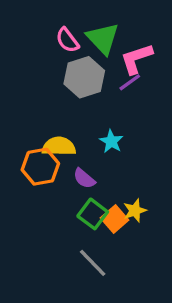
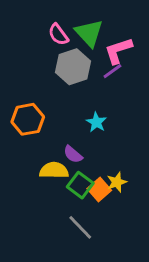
yellow semicircle: (59, 146) -> (54, 170), moved
orange hexagon: (40, 167) -> (28, 119), moved

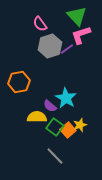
green triangle: (89, 33) -> (77, 16), moved
purple line: (112, 71) -> (67, 49), moved
cyan star: (96, 122) -> (66, 98), moved, size x1.5

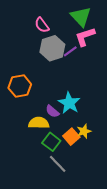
green square: (55, 127) -> (51, 142), moved

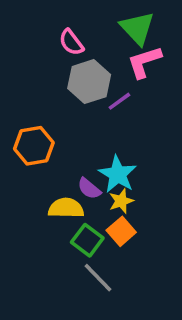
purple line: (70, 51) -> (119, 101), moved
yellow star: (84, 131) -> (121, 201), moved

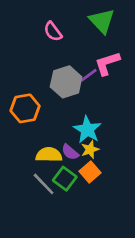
pink L-shape: (144, 62) -> (107, 63), moved
gray hexagon: (89, 82) -> (66, 82), moved
purple semicircle: (89, 189) -> (70, 152), moved
gray line: (98, 278) -> (44, 184), moved

